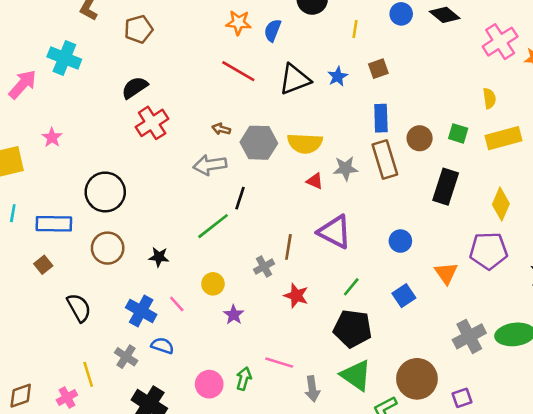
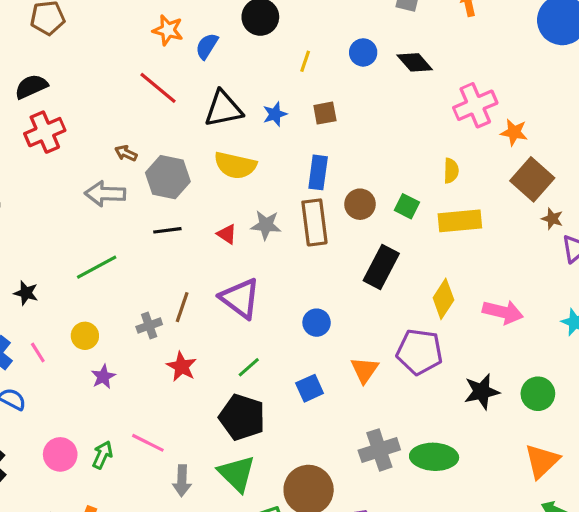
yellow semicircle: (305, 143) -> (235, 165), moved
black line: (240, 198) -> (167, 230), moved, turned 55

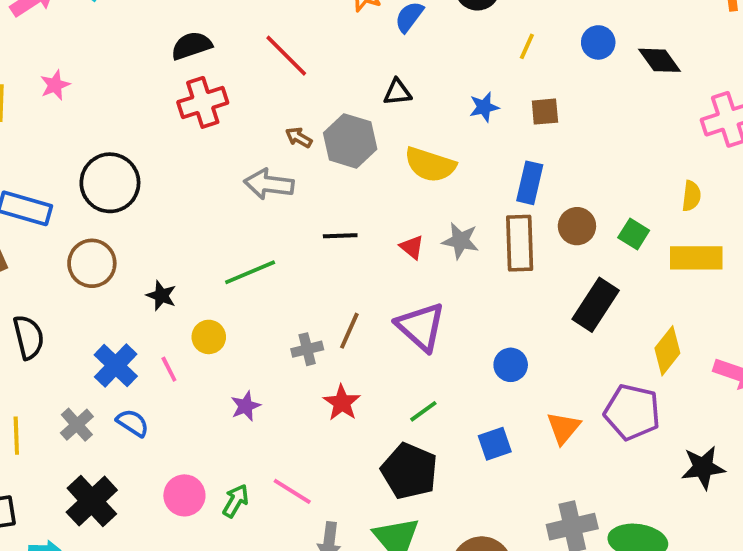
red line: (158, 88) -> (286, 56), moved
black triangle: (223, 109) -> (397, 92), moved, size x0.6
gray hexagon: (168, 177) -> (350, 141), moved
yellow circle: (85, 336) -> (209, 337), moved

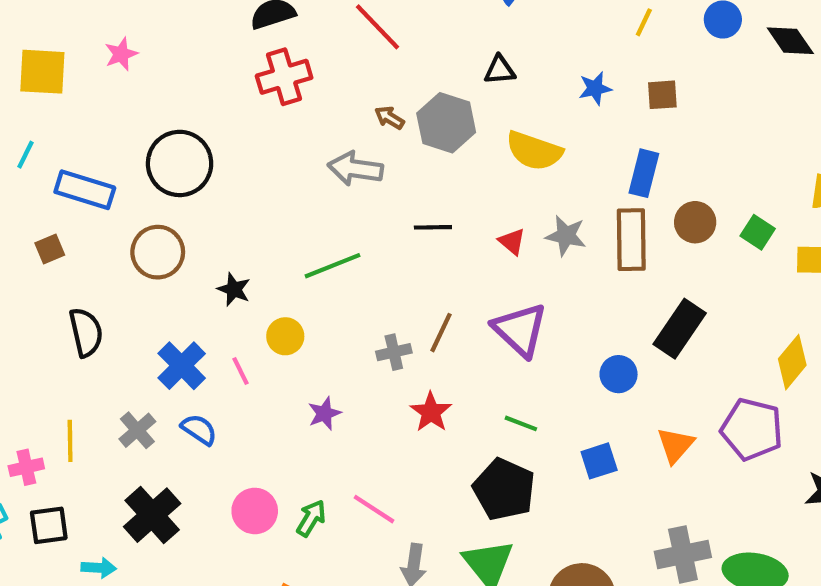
black rectangle: (596, 305) -> (680, 329), moved
green line: (423, 411) -> (521, 423), turned 56

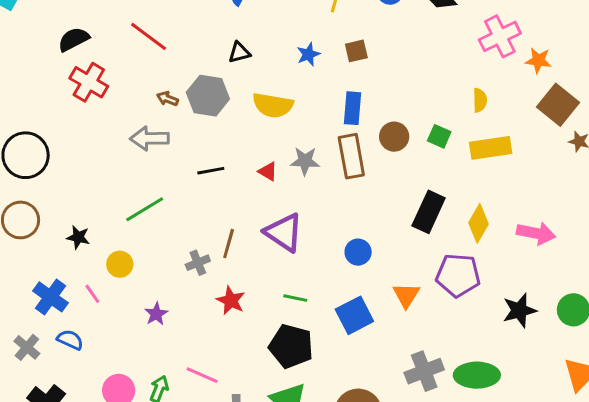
red cross: (284, 77) -> (89, 82), turned -33
black rectangle: (680, 329) -> (429, 212), moved
blue square: (599, 461) -> (354, 315), size x1.4

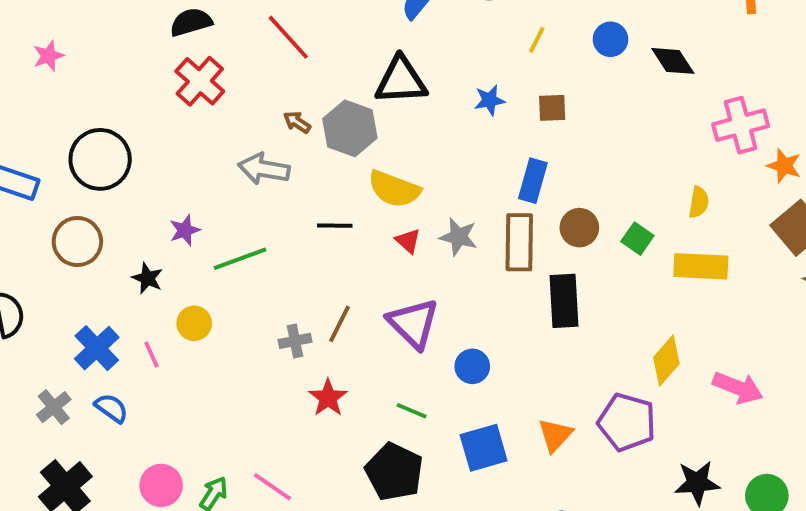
black triangle: (239, 52) -> (401, 81), size x1.8
yellow semicircle: (273, 105) -> (394, 189), moved
black rectangle: (429, 212) -> (564, 301), moved, turned -39
blue circle: (358, 252) -> (472, 366), moved
purple star: (156, 314) -> (185, 230), moved

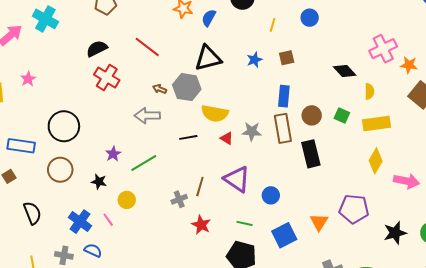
black diamond: (673, 61) -> (345, 71), moved
yellow diamond: (666, 361) -> (376, 161), moved
gray cross: (54, 407) -> (64, 255), turned -30

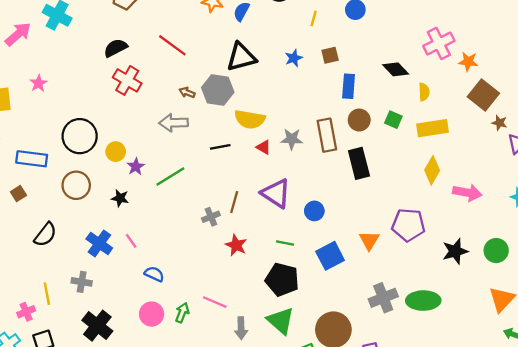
blue rectangle: (284, 96) -> (349, 86), moved
yellow circle: (127, 200) -> (116, 152), moved
black semicircle: (32, 213) -> (45, 235), turned 60
blue semicircle: (93, 250) -> (154, 274), moved

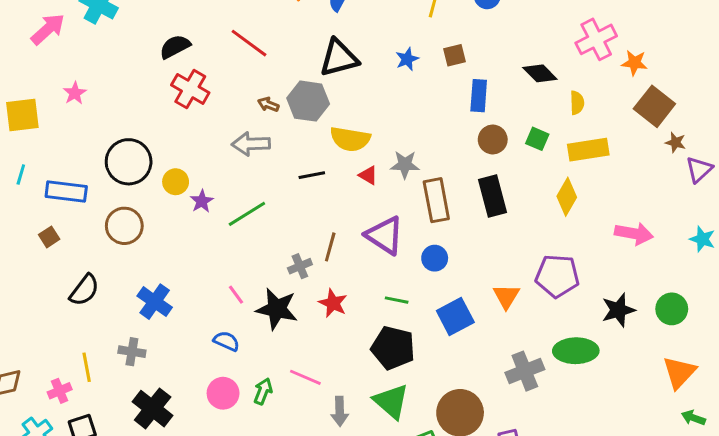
brown rectangle: (327, 135) -> (436, 200), moved
yellow diamond: (432, 170) -> (567, 197), moved
black star: (120, 198) -> (277, 309), moved, size x1.8
pink line: (131, 241) -> (236, 295), moved
green ellipse: (423, 301) -> (576, 351), moved

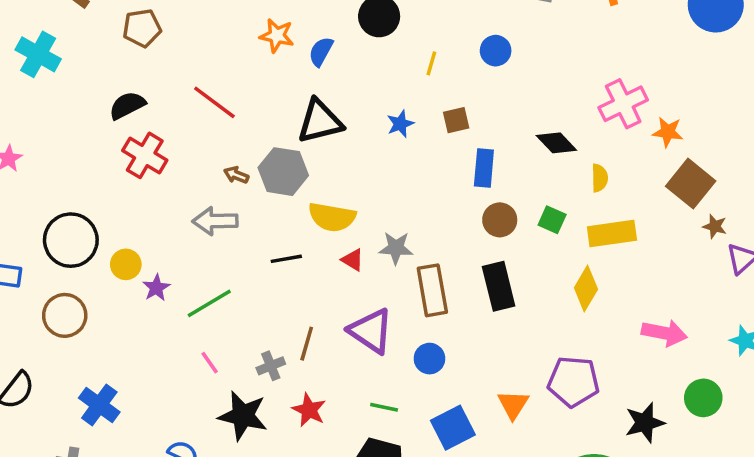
pink line: (236, 295) -> (210, 363), moved
green circle: (672, 309) -> (703, 398), moved

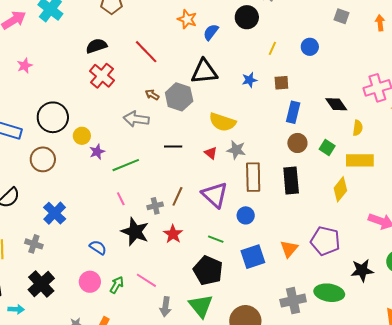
yellow semicircle: (332, 217) -> (222, 122), moved

